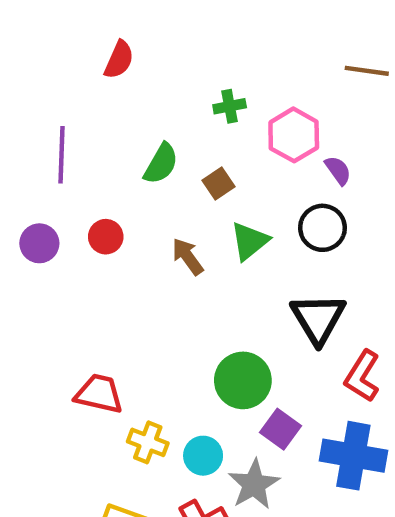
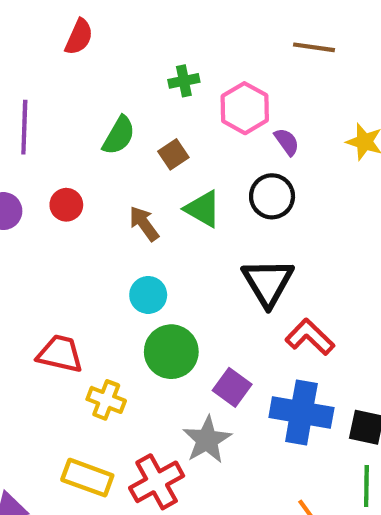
green triangle: (249, 241) -> (203, 209), turned -51
red L-shape: (362, 376) -> (310, 337), turned 102
green circle: (243, 380) -> (171, 352), moved
cyan circle: (203, 456) -> (148, 295), moved

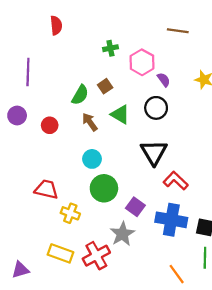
red semicircle: (79, 37) -> (56, 25), turned -30
green semicircle: (119, 135) -> (80, 95), moved
red circle: (66, 205) -> (50, 125), moved

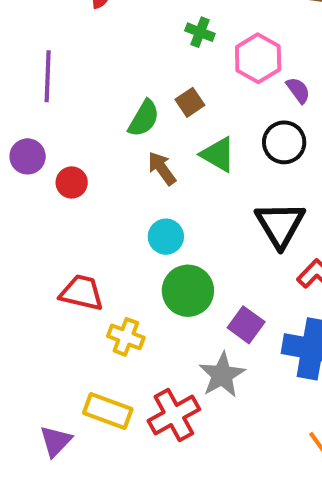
green cross: (110, 48) -> (200, 32), turned 32
red circle: (50, 125) -> (72, 182), moved
purple triangle: (20, 270) -> (56, 441), moved, turned -30

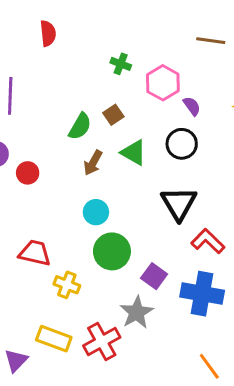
brown arrow: (162, 168) -> (93, 163), turned -115

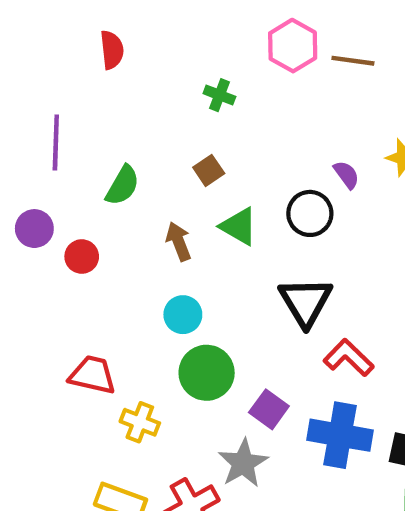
pink hexagon: (163, 83) -> (293, 46), moved
purple semicircle: (192, 106) -> (346, 175), moved
green semicircle: (80, 126) -> (123, 185), moved
brown arrow: (93, 163) -> (179, 241), turned 130

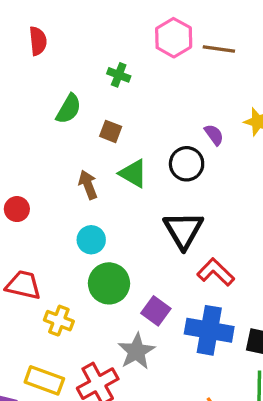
brown square: (209, 170) -> (111, 131), turned -35
green semicircle: (123, 185) -> (69, 109), moved
red circle: (82, 257) -> (17, 209), moved

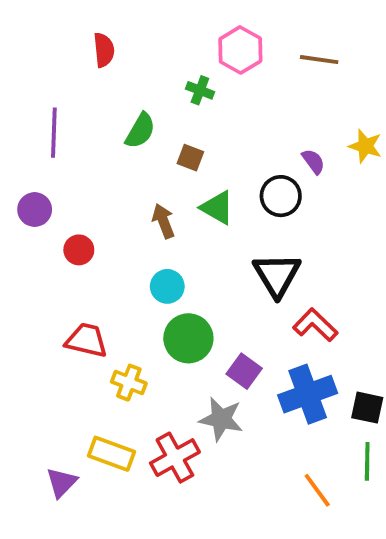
pink hexagon: (174, 38) -> (240, 50), moved
blue cross: (209, 330) -> (308, 394), turned -30
gray star: (136, 351) -> (221, 419), turned -30

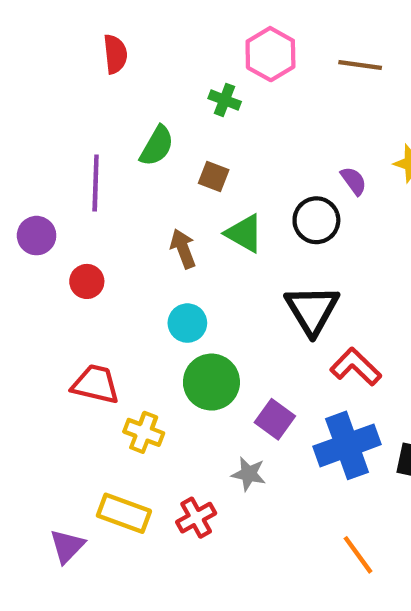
purple line: (54, 133) -> (96, 183), moved
gray star: (221, 419) -> (249, 474), size x0.7
red cross: (175, 458) -> (196, 518), size x0.7

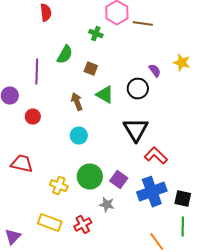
brown line: (360, 65) -> (143, 24), moved
green circle: (211, 382) -> (90, 177), moved
red trapezoid: (96, 384) -> (22, 164), moved
purple triangle: (67, 546) -> (13, 237), moved

